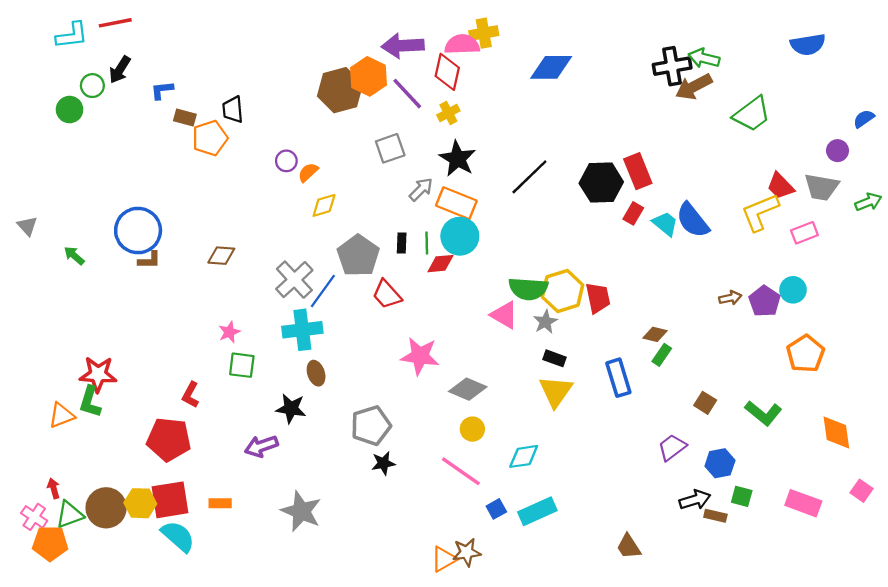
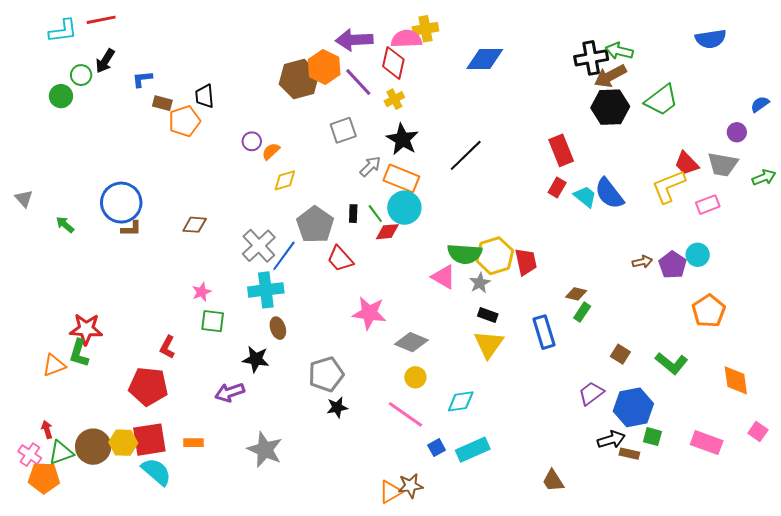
black hexagon: (601, 183) -> (610, 107), moved
green line: (427, 243) -> (375, 214), turned -36
blue hexagon: (720, 463) -> (633, 407), size x1.5

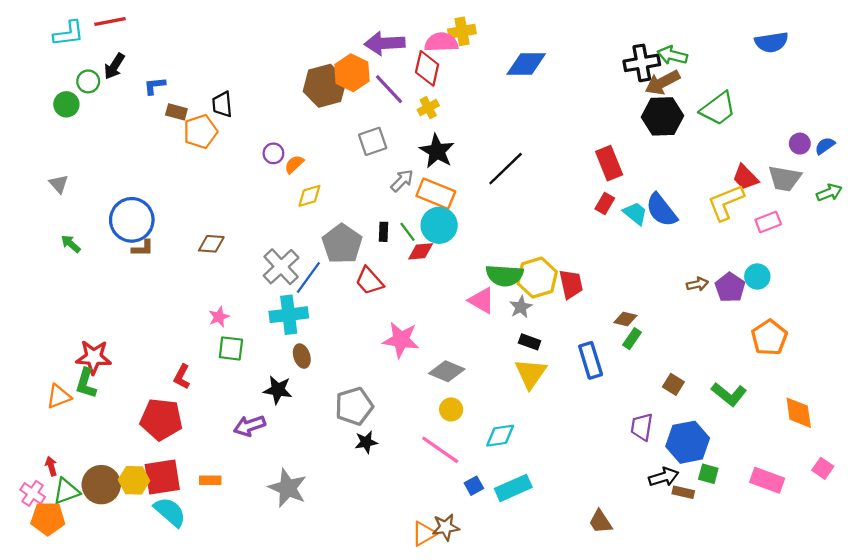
blue semicircle: (760, 104) -> (825, 146), moved
gray triangle: (24, 199) -> (59, 184), moved
purple trapezoid: (591, 393) -> (642, 427), turned -44

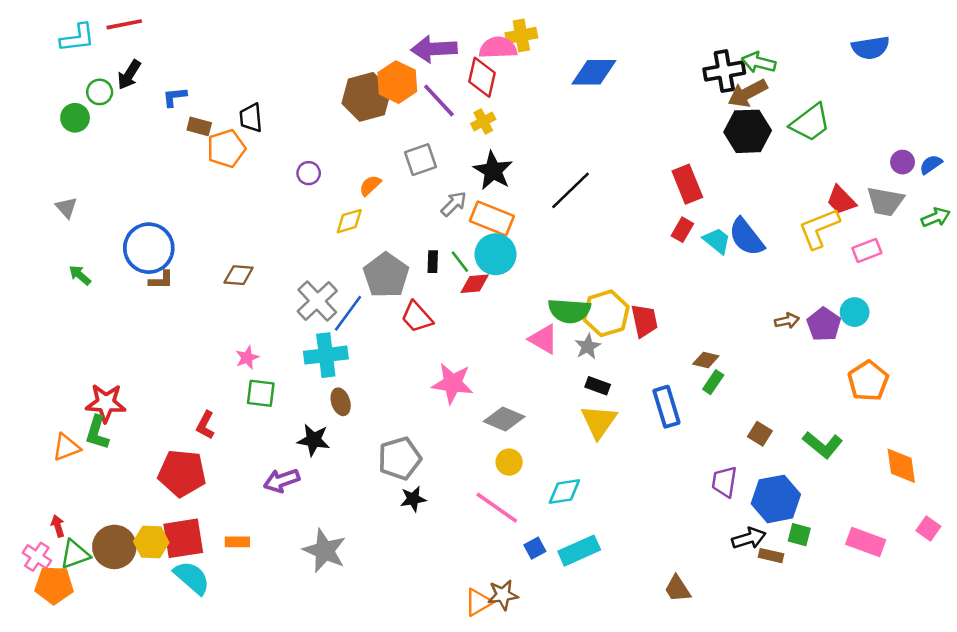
orange semicircle: (294, 164) -> (370, 185), moved

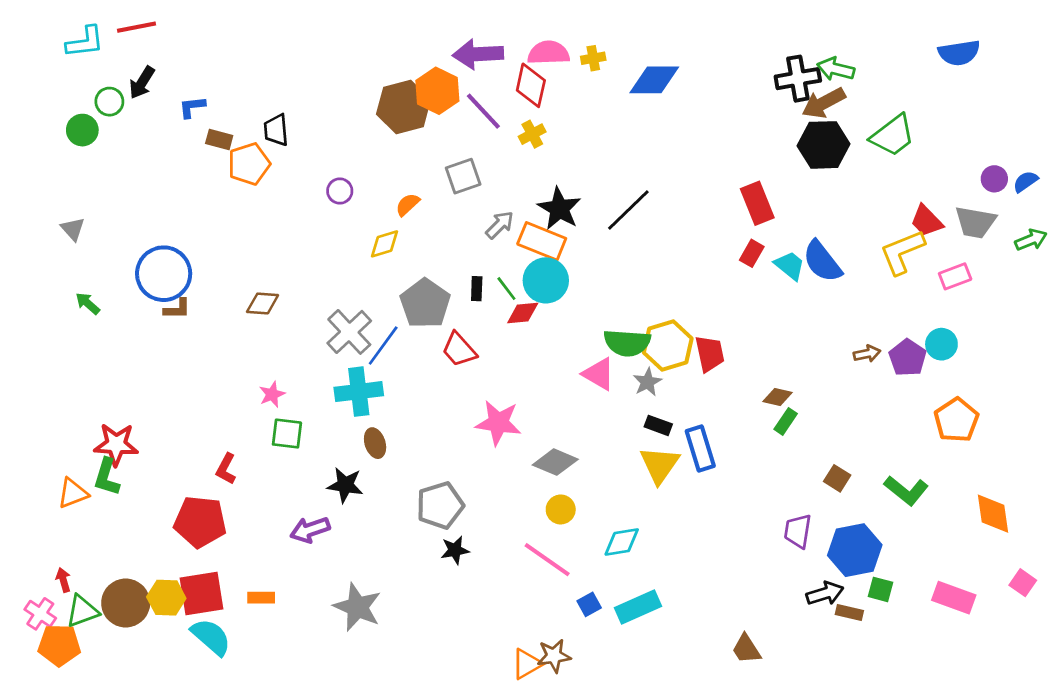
yellow cross: (521, 35) -> (593, 58), moved, size x0.7
black star: (493, 171) -> (559, 209), moved
blue rectangle: (666, 407) -> (700, 449), moved

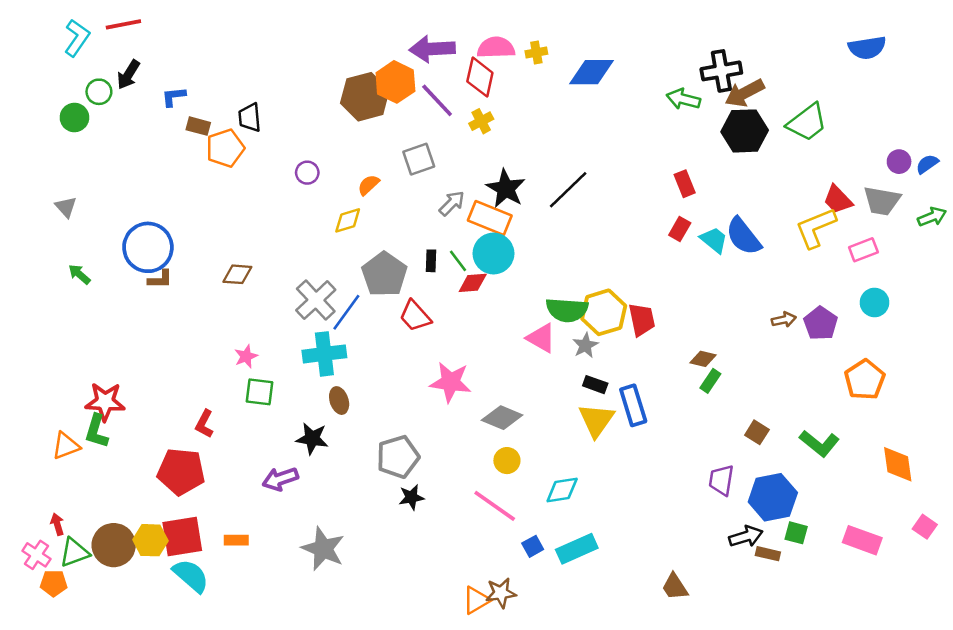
cyan L-shape: (85, 42) -> (77, 38), turned -48
green arrow: (836, 69) -> (683, 99), moved
red rectangle: (757, 203) -> (685, 184), size x0.7
cyan circle: (941, 344) -> (875, 302), moved
orange pentagon: (59, 645) -> (54, 583), size x0.7

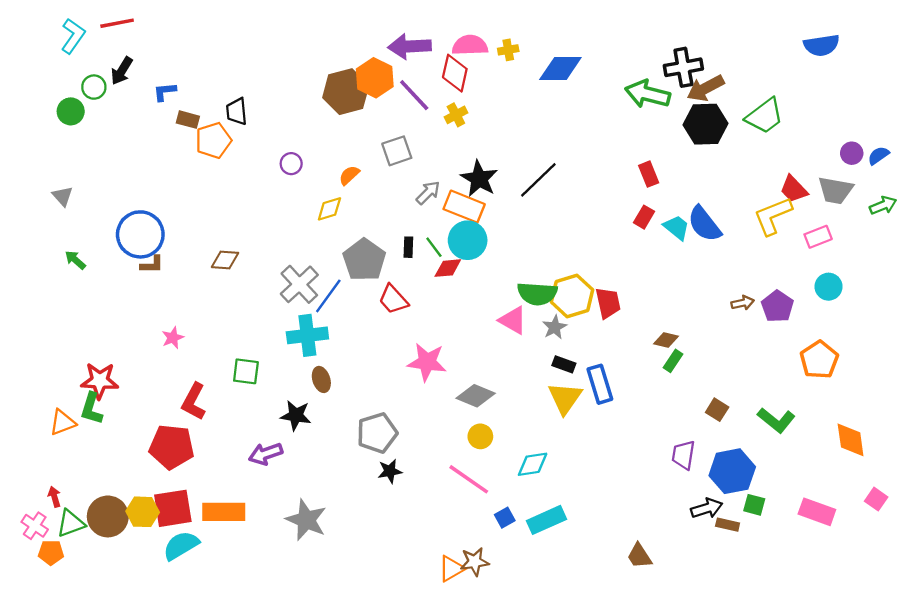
green arrow: (683, 99) -> (647, 94), size x1.4
pink star: (246, 356) -> (173, 338), moved
red L-shape: (204, 424) -> (194, 402), size x1.4
orange rectangle: (236, 540) -> (224, 512), size x1.8
cyan semicircle: (191, 576) -> (181, 545), turned -72

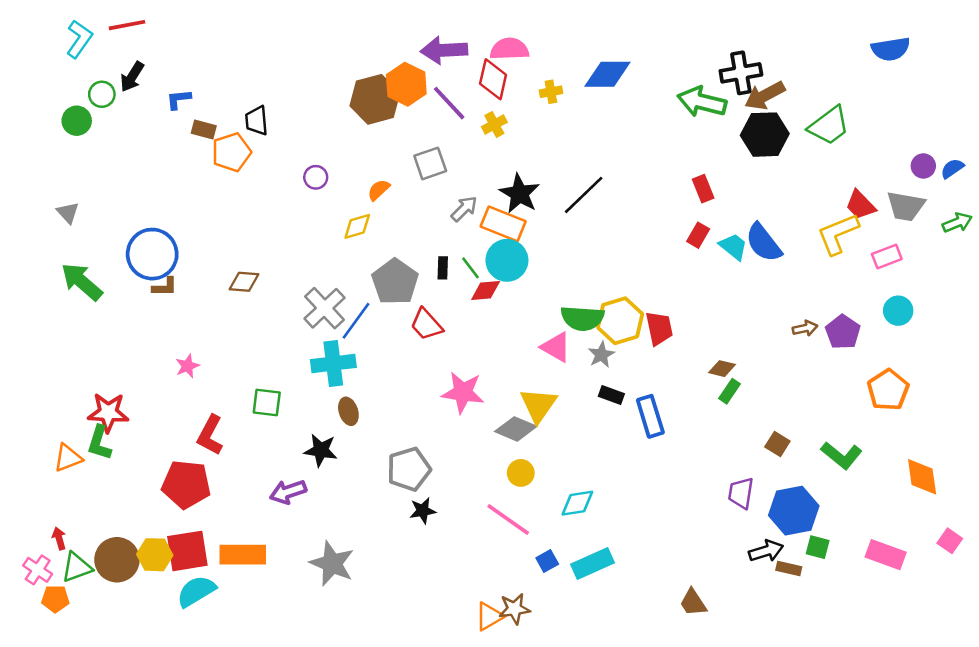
yellow cross: (508, 50) -> (551, 92), moved
green arrow: (75, 260) -> (82, 282), size x1.8
yellow triangle: (565, 398) -> (538, 405), moved

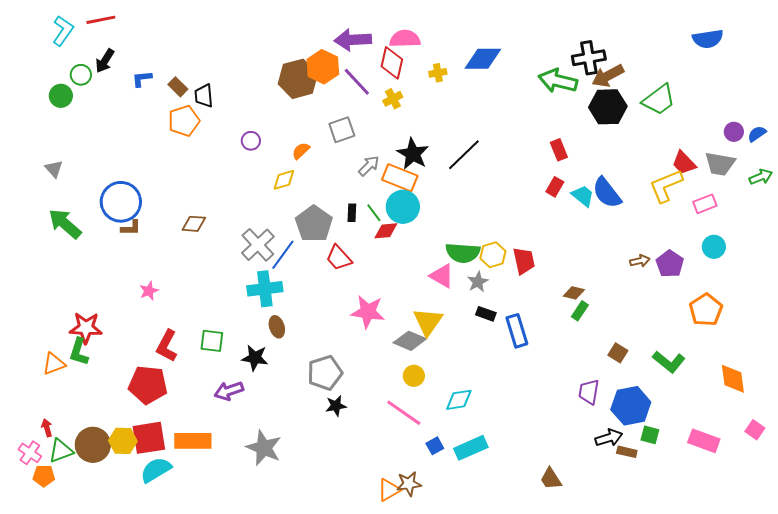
brown rectangle: (204, 130) -> (178, 87), moved, turned 30
yellow hexagon: (620, 321) -> (493, 255), size x0.7
green square: (267, 402) -> (212, 341), moved

